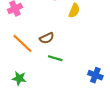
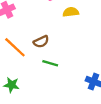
yellow semicircle: (74, 11) -> (71, 12), turned -120

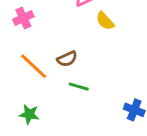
yellow semicircle: (71, 12) -> (105, 21), turned -126

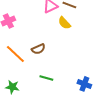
green line: (79, 87) -> (46, 78), moved

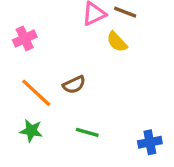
blue cross: (84, 84) -> (150, 142), turned -32
green star: (12, 87) -> (31, 131), moved

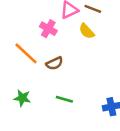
pink cross: (25, 38) -> (48, 29), moved, turned -35
orange line: (36, 93) -> (26, 53), moved

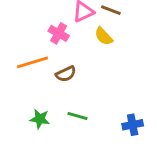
orange line: (26, 53) -> (33, 62), turned -60
green star: (22, 98) -> (40, 119), moved

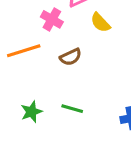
brown semicircle: (66, 74) -> (71, 57), moved
green star: (40, 119) -> (31, 112), turned -30

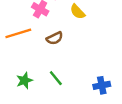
green line: (72, 109) -> (56, 78), turned 35

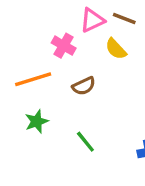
green star: (24, 81) -> (37, 121), moved

